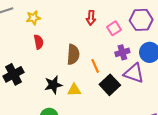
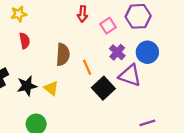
purple cross: (122, 52) -> (117, 52), turned -32
black star: (53, 85) -> (27, 86), moved
yellow triangle: (74, 90) -> (51, 88), moved, turned 40

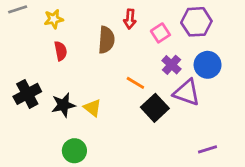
brown semicircle: (63, 55) -> (106, 40), moved
orange line: (87, 67) -> (135, 83), turned -35

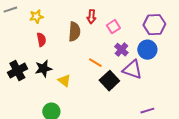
purple hexagon: (196, 22) -> (154, 25), moved
black star: (63, 105) -> (43, 69), moved

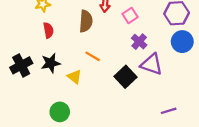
blue circle: (147, 50) -> (182, 42), moved
orange line: (95, 63) -> (93, 56), moved

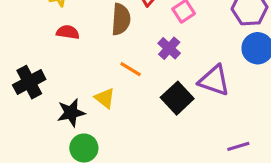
red semicircle: (48, 30) -> (68, 32), turned -70
purple cross: (139, 42) -> (169, 48), moved
black star: (51, 63) -> (71, 113), moved

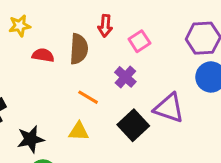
red semicircle: (68, 32) -> (43, 55), moved
yellow triangle: (105, 98) -> (79, 131), moved, turned -35

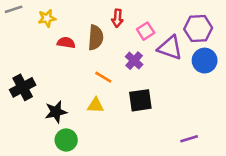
purple triangle: (169, 108) -> (170, 48), moved
black square: (133, 125) -> (140, 100), turned 35

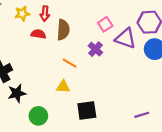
red arrow: (117, 18) -> (45, 14), moved
black square: (140, 100) -> (87, 110), moved
black star: (56, 112) -> (17, 93), moved

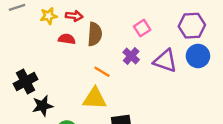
red arrow: (45, 14) -> (74, 16), turned -88
purple triangle: (126, 38) -> (165, 61), moved
yellow triangle: (63, 87) -> (95, 98), size x1.5

